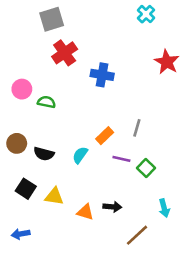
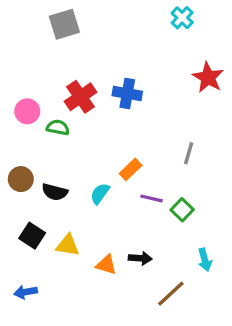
red cross: (65, 53) -> (81, 97), moved
gray line: (137, 128) -> (189, 153), moved

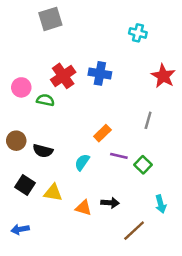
cyan cross: (182, 18) -> (138, 33), moved, turned -30
red star: (208, 77) -> (163, 76), moved
cyan semicircle: (100, 194) -> (82, 162), moved

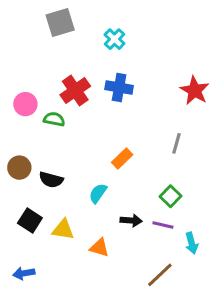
cyan cross: (138, 33) -> (115, 39), moved, turned 30
purple line: (119, 156) -> (163, 225), moved
black arrow: (110, 203) -> (131, 220), moved

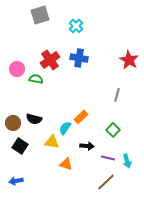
orange rectangle: (122, 158) -> (81, 117), moved
brown circle: (19, 168) -> (13, 123), moved
purple line: (163, 225) -> (108, 158), moved
yellow triangle: (63, 230) -> (52, 142), moved

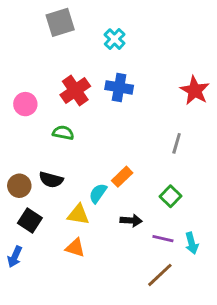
green semicircle: (36, 79) -> (63, 133), moved
orange triangle: (66, 164) -> (75, 248), moved
blue arrow: (16, 181) -> (15, 257), moved, turned -56

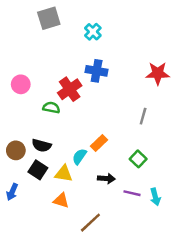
red cross: (75, 90) -> (70, 89), moved
red star: (195, 90) -> (158, 73), turned -30
black square: (30, 220) -> (38, 170), moved
blue arrow: (15, 257) -> (12, 192), moved
brown line: (160, 275) -> (90, 223), moved

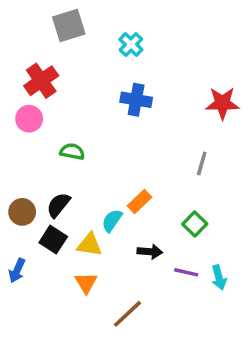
red cross: (70, 89) -> (41, 81), moved
black semicircle: (42, 145) -> (58, 205), turned 114
orange triangle: (61, 201) -> (86, 283), turned 42

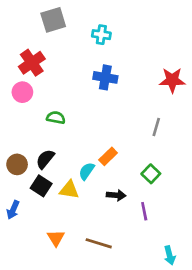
cyan cross: (131, 44) -> (101, 35), turned -36
purple line: (186, 272) -> (144, 211), turned 66
cyan arrow: (219, 278) -> (170, 255), moved
orange triangle: (86, 283) -> (56, 238), moved
brown line: (127, 314) -> (99, 243), turned 60

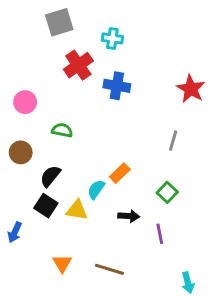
red cross: (32, 63) -> (78, 65), moved
red star: (172, 80) -> (191, 89), turned 30
brown circle: (17, 164) -> (21, 152), moved

